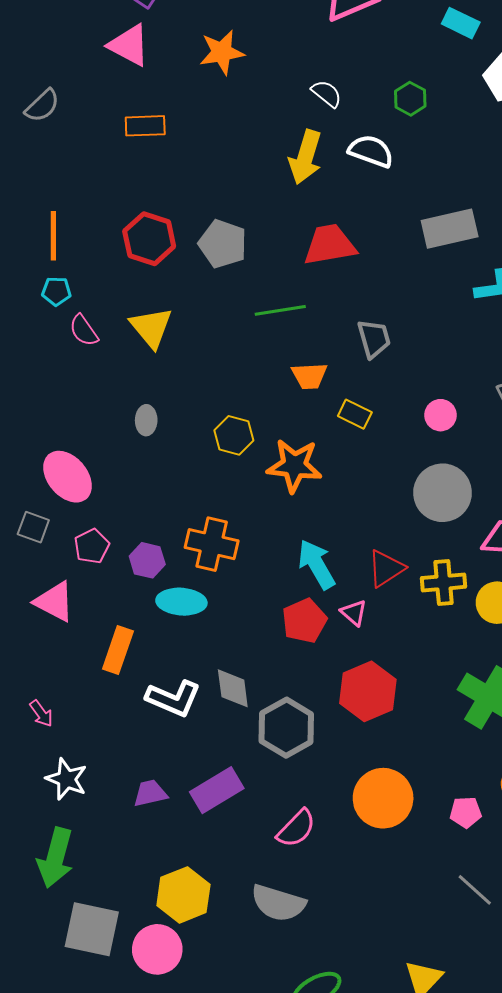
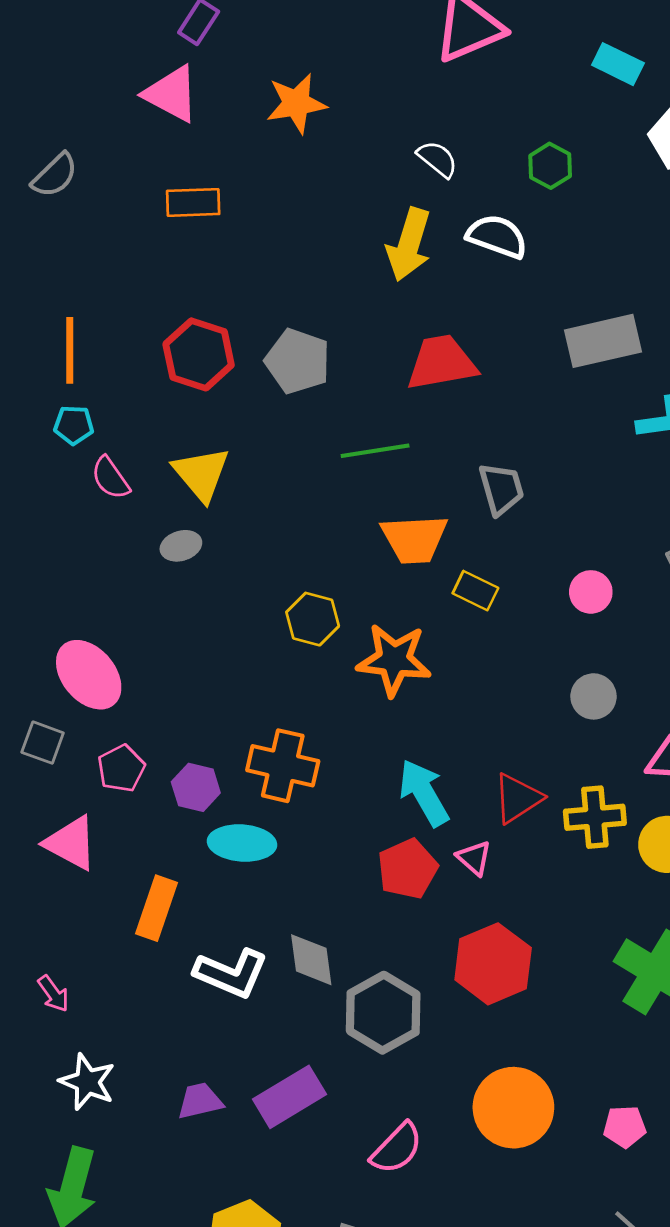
orange trapezoid: (309, 376) -> (414, 539), size x1.4
gray ellipse: (146, 420) -> (181, 546), moved, turned 72
gray circle: (443, 493) -> (594, 696), size x0.6

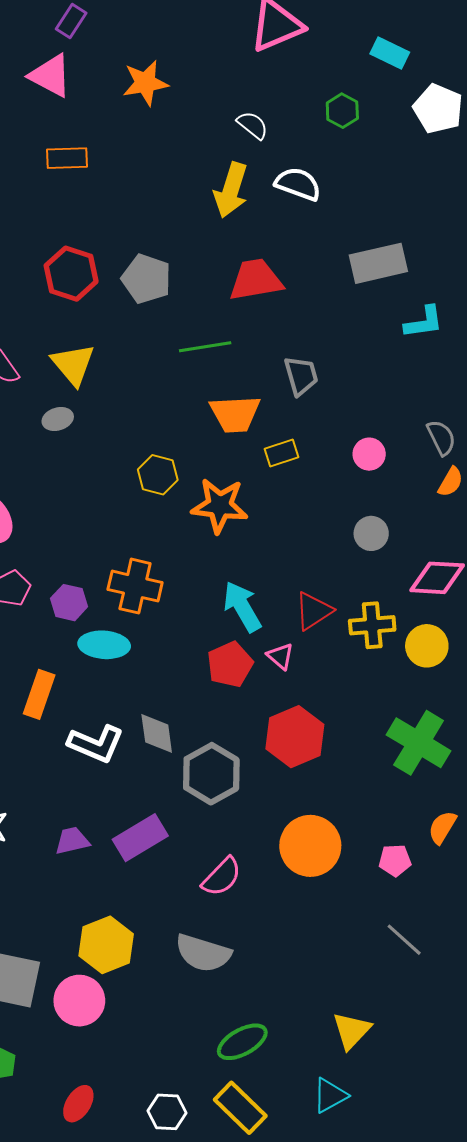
green hexagon: (550, 166) -> (342, 111), moved
yellow rectangle: (475, 591) -> (281, 453), turned -44

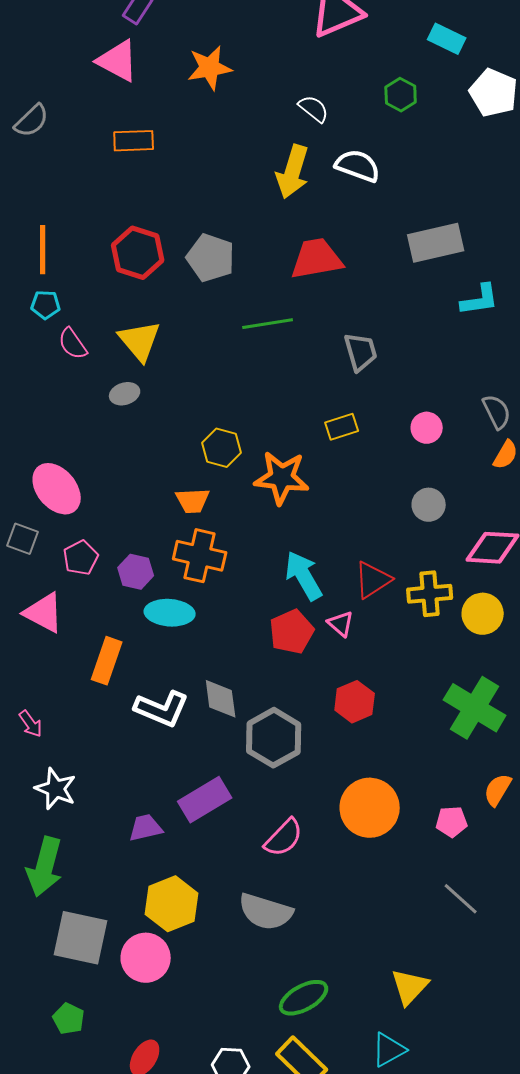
orange trapezoid: (235, 414) -> (193, 501), moved, size x0.7
red hexagon: (295, 737) -> (355, 702), size x0.7
purple trapezoid: (72, 841) -> (146, 828), moved

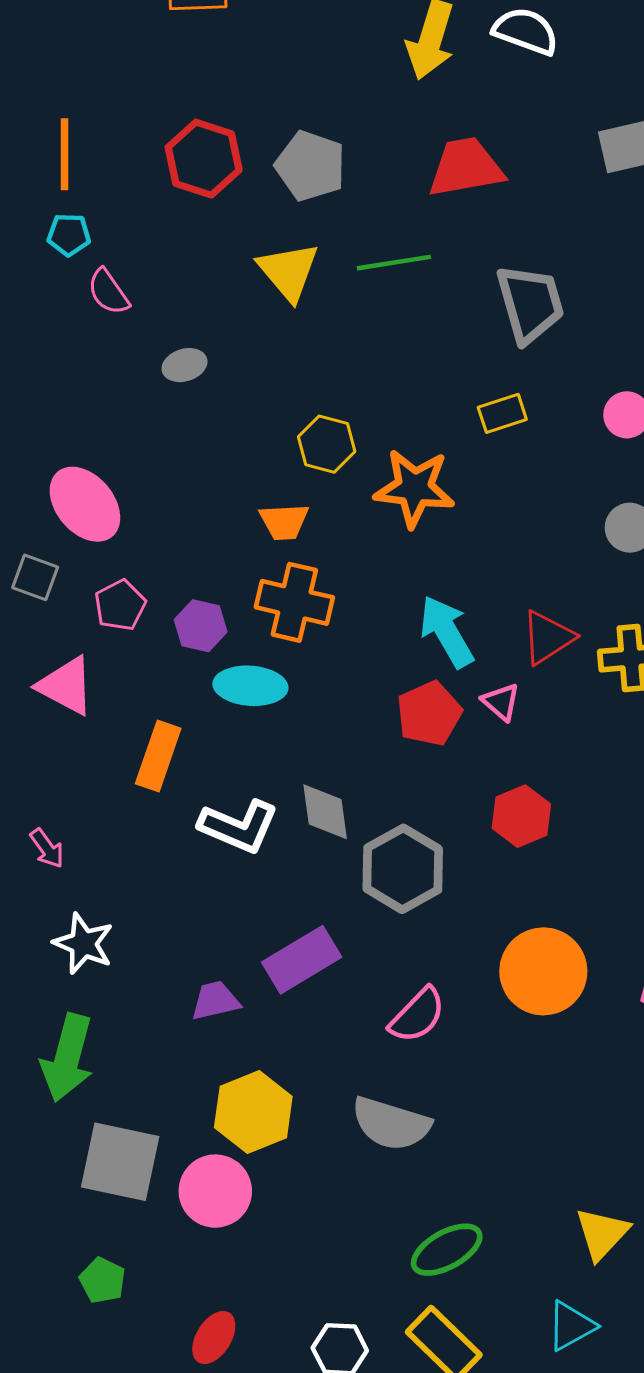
yellow triangle: (140, 341) -> (289, 271), moved
gray trapezoid: (361, 352) -> (530, 304), size x1.4

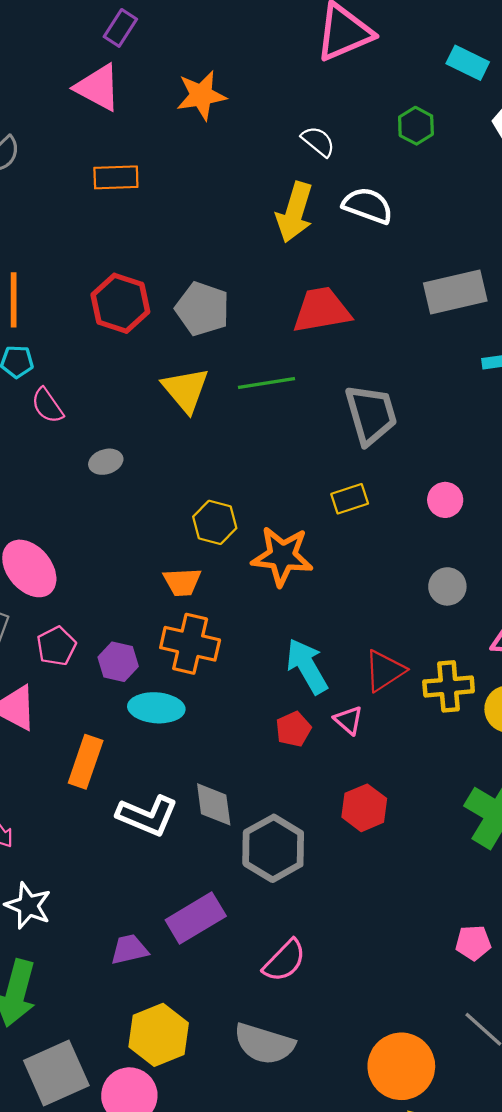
red pentagon: (429, 714) -> (293, 729), size x0.7
orange circle: (543, 971) -> (401, 1066), moved
gray square: (120, 1162) -> (56, 1073), turned -36

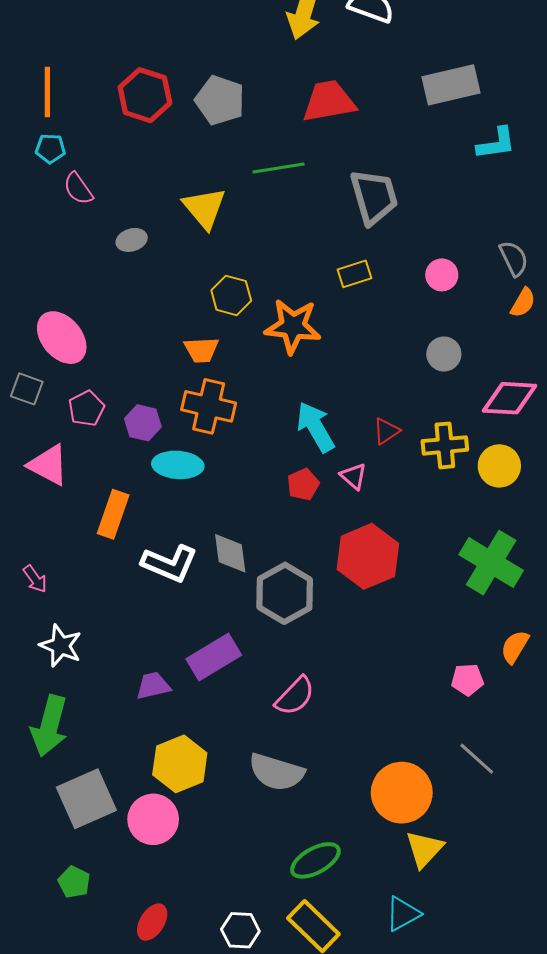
yellow triangle: (186, 390) -> (205, 208), moved
red triangle: (384, 671) -> (386, 431), size x0.7
red hexagon: (364, 808) -> (368, 556), size x1.5

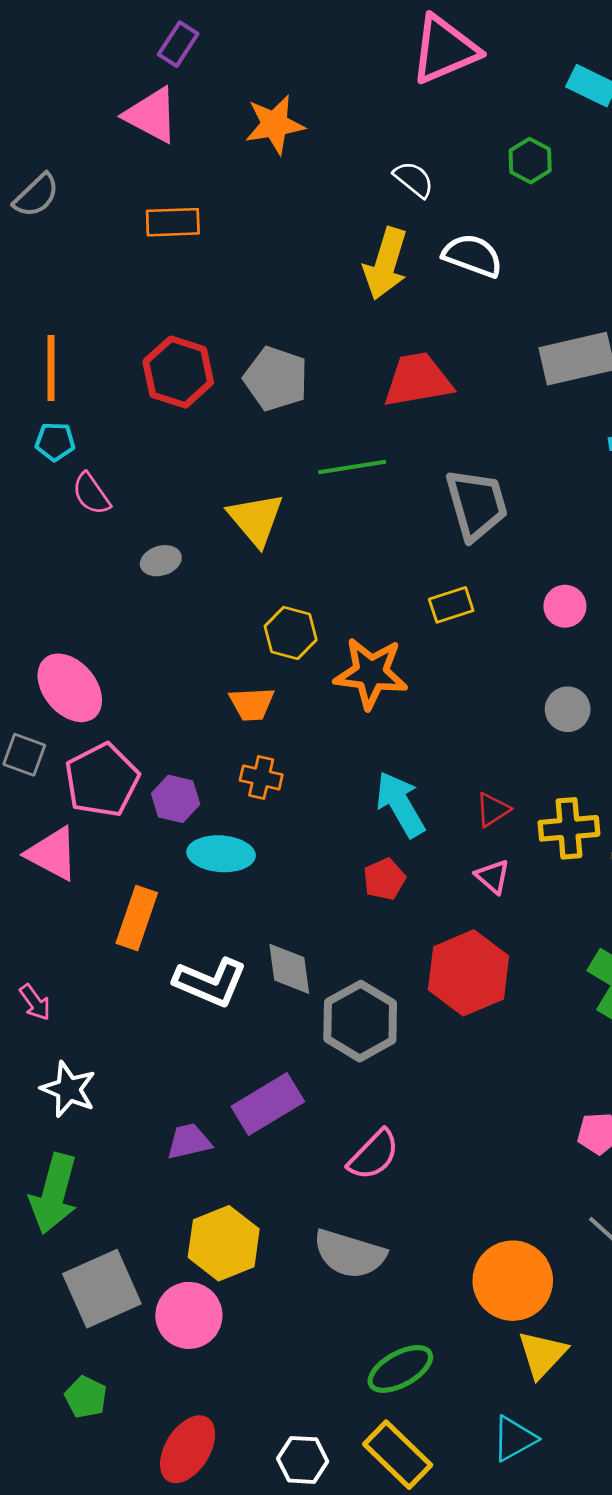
orange cross: (209, 406) -> (261, 777), size x0.6
pink pentagon: (86, 408) -> (102, 780), size x1.6
pink triangle: (353, 476) -> (493, 877), moved
red ellipse: (152, 922) -> (188, 1449), size x1.4

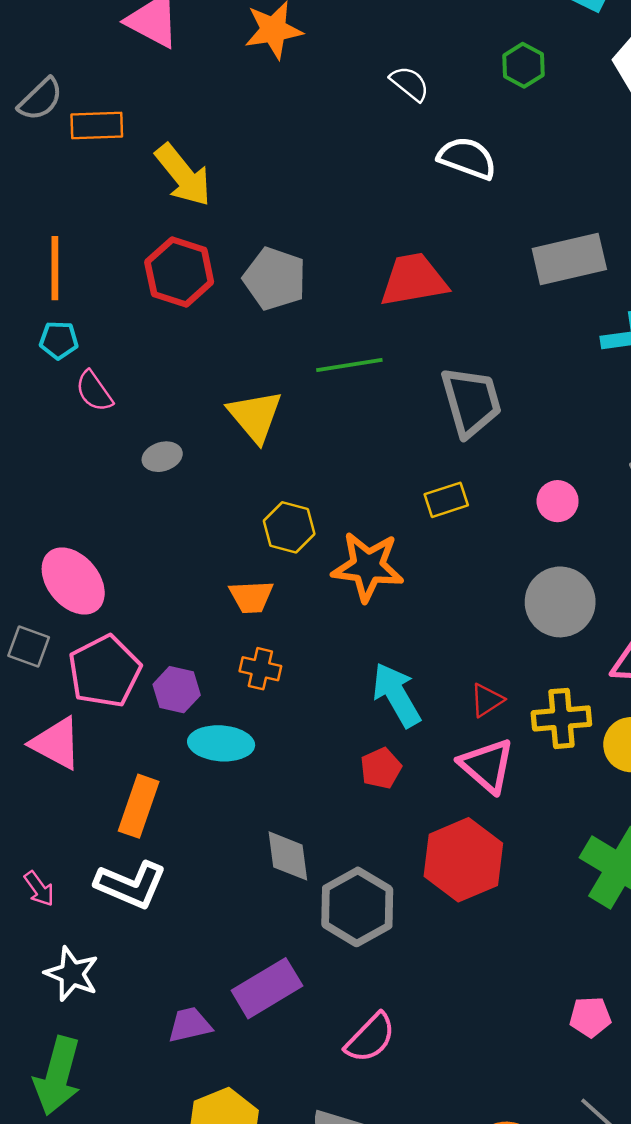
orange rectangle: (173, 222) -> (97, 125), moved
yellow arrow: (386, 264) -> (183, 175), moved, turned -56
gray circle: (568, 709) -> (560, 602), size x1.6
pink triangle: (493, 877) -> (487, 766), size x1.6
white L-shape: (210, 982) -> (131, 885), moved

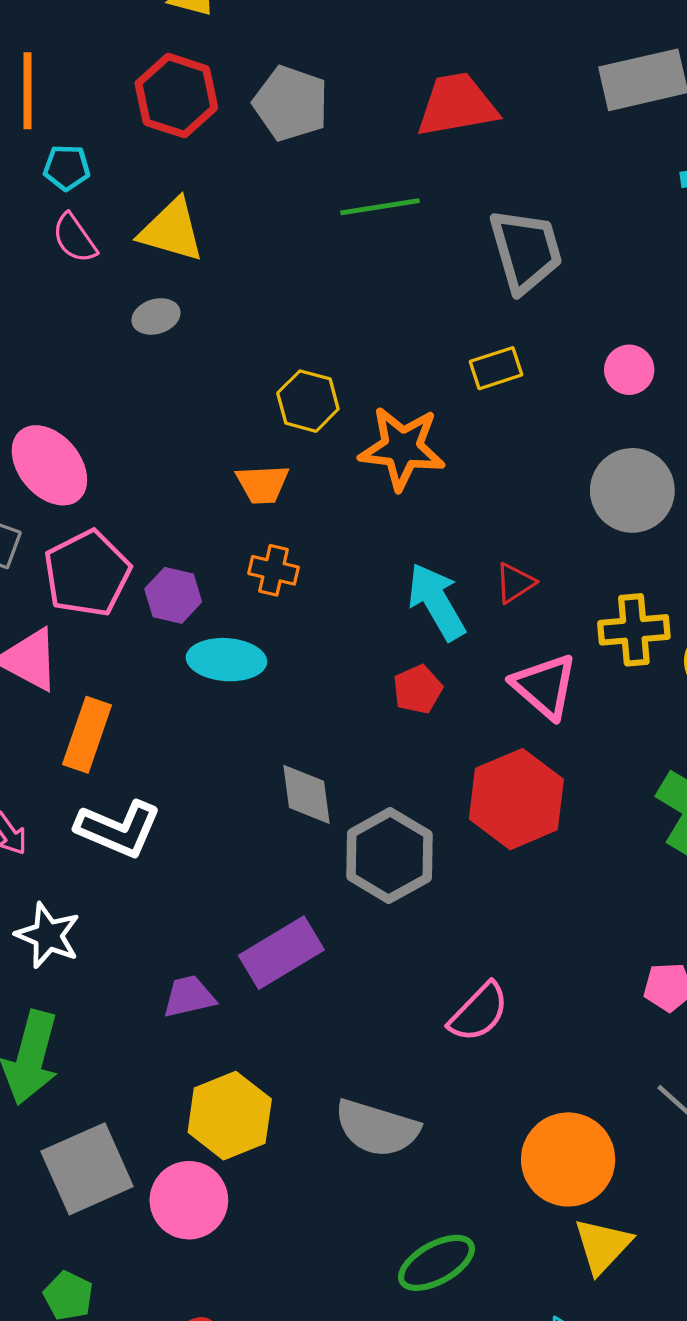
cyan pentagon: (59, 340) -> (67, 168), moved
yellow triangle: (255, 416) -> (172, 230), moved, turned -34
red triangle: (487, 700) -> (515, 583), moved
orange rectangle: (139, 806) -> (87, 735), moved
pink semicircle: (370, 1038) -> (479, 1012), moved

